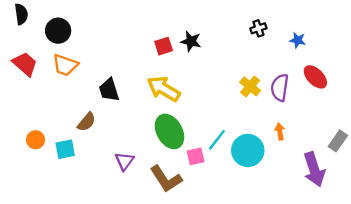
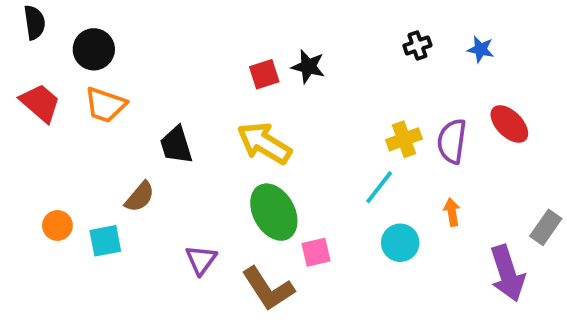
blue star: (298, 40) -> (481, 49), moved
yellow cross: (250, 86) -> (404, 139), turned 30
cyan line: (217, 140) -> (379, 187), moved
cyan circle: (248, 150) -> (400, 243), size x0.7

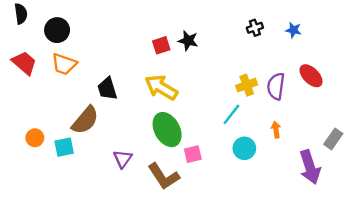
brown semicircle: (140, 197) -> (85, 120), size x1.5

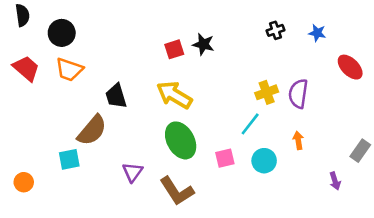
red ellipse: (311, 76) -> (350, 67), moved
orange circle: (35, 138) -> (24, 182), moved
pink square: (193, 154) -> (225, 158), moved
purple arrow: (310, 167) -> (335, 181), size x0.5

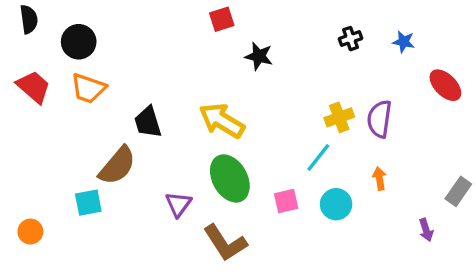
red square: (174, 49) -> (222, 19), moved
purple triangle: (133, 172) -> (178, 204), moved

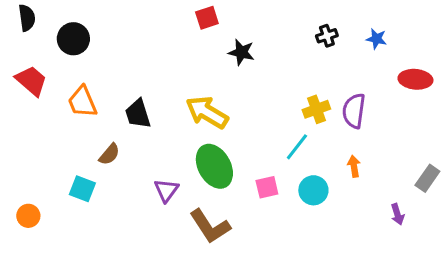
red ellipse: (445, 85) -> (415, 79), turned -40
orange trapezoid: (88, 88) -> (82, 102), moved, turned 48
brown semicircle: (117, 166) -> (109, 154), size x0.6
cyan square: (88, 203) -> (82, 189), turned 32

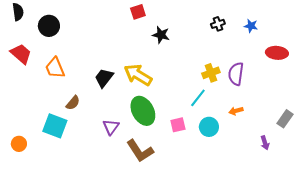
black trapezoid: (138, 114) -> (104, 78), moved, turned 55
orange arrow: (354, 166) -> (236, 111), turned -96
cyan square: (82, 189) -> (55, 126), size x1.4

